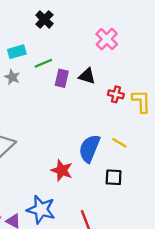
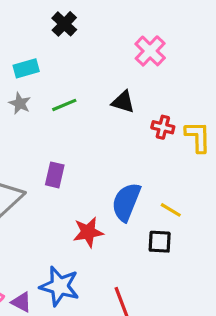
green line: (43, 63) -> (64, 105), moved
purple rectangle: (62, 78) -> (55, 175), moved
yellow line: (119, 143) -> (171, 210), moved
red star: (62, 170) -> (88, 232), turned -30

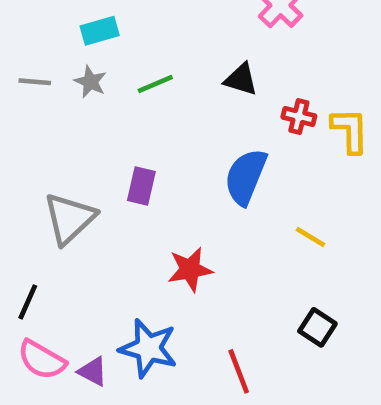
blue semicircle: (126, 202) -> (246, 177), moved
black square: (160, 242) -> (317, 327), moved, turned 30

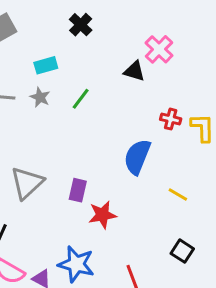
black triangle: (241, 79) -> (134, 71), moved
green line: (155, 84) -> (81, 99), turned -30
purple rectangle: (141, 186) -> (78, 190), moved

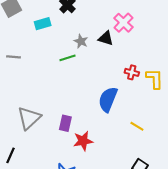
cyan rectangle: (46, 65) -> (43, 24), moved
gray star: (40, 97) -> (81, 41), moved
green line: (81, 99) -> (67, 58), turned 35

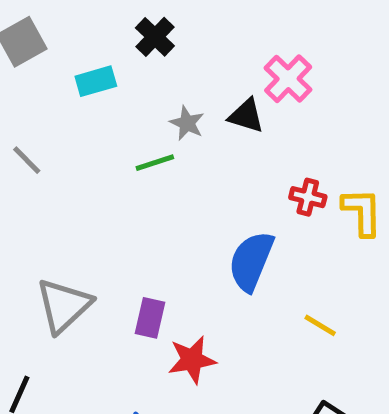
gray line: (14, 57) -> (27, 160), turned 40

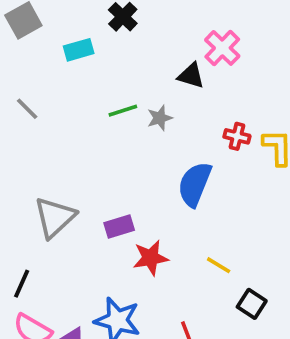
gray star: (187, 123) -> (160, 118), moved, turned 30
purple rectangle: (150, 318) -> (119, 227), turned 60
yellow line: (320, 325) -> (219, 265), moved

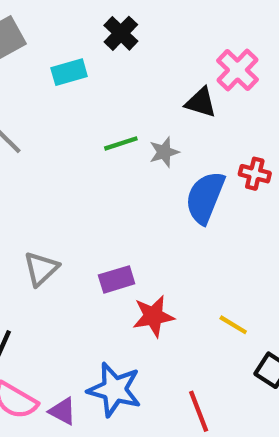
blue semicircle: (195, 184) -> (205, 197), moved
gray triangle: (55, 217) -> (41, 269), size x0.7

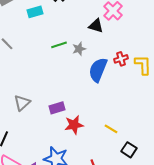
red cross: (255, 174) -> (121, 59), turned -32

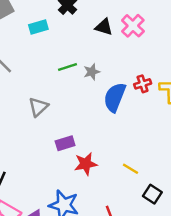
black triangle: (96, 26) -> (104, 27), moved
gray triangle: (22, 103) -> (38, 107), moved

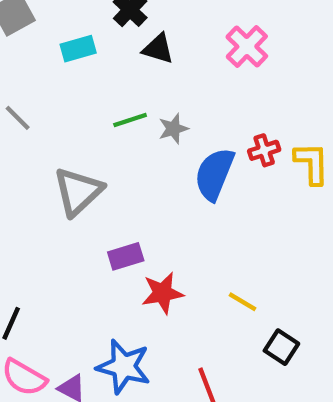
black triangle: (104, 27) -> (158, 49), moved
gray triangle: (38, 107) -> (78, 191), size x1.4

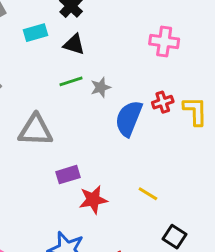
pink cross: (247, 46) -> (164, 42), moved, turned -36
black triangle: (158, 49) -> (74, 44), moved
gray triangle: (78, 191) -> (36, 130), turned 45
yellow line: (242, 302) -> (148, 194), moved

